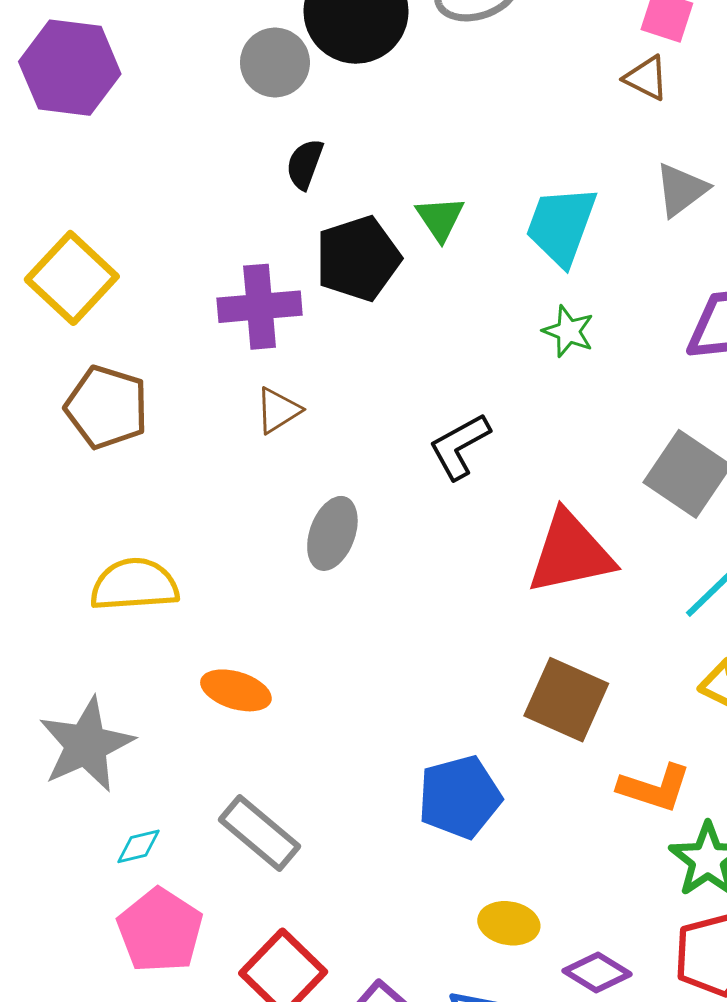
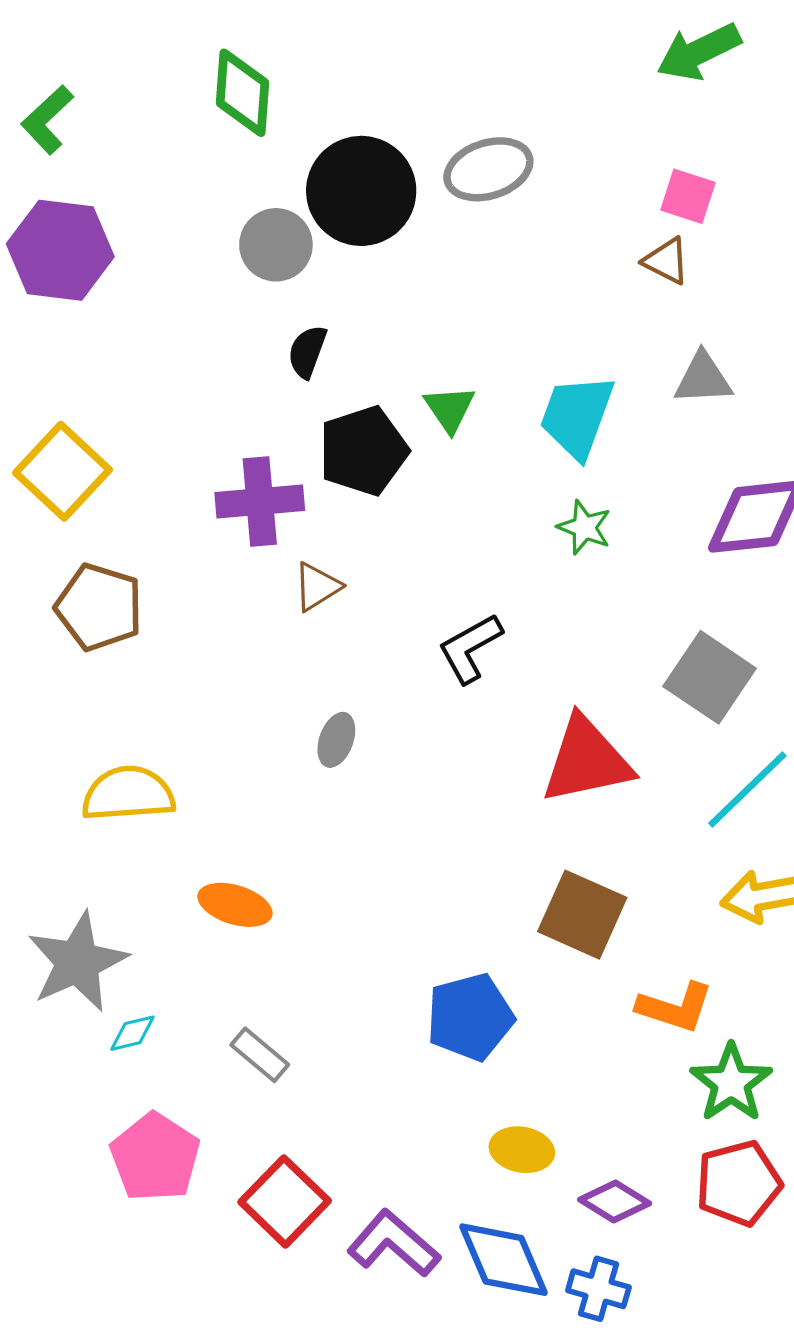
gray triangle: (681, 190) -> (703, 379), turned 34
brown triangle: (278, 410) -> (317, 587), moved
gray ellipse: (332, 533) -> (336, 740), size x0.7
gray rectangle: (260, 833) -> (260, 1055), size x0.7
cyan diamond: (138, 846) -> (133, 1033), moved

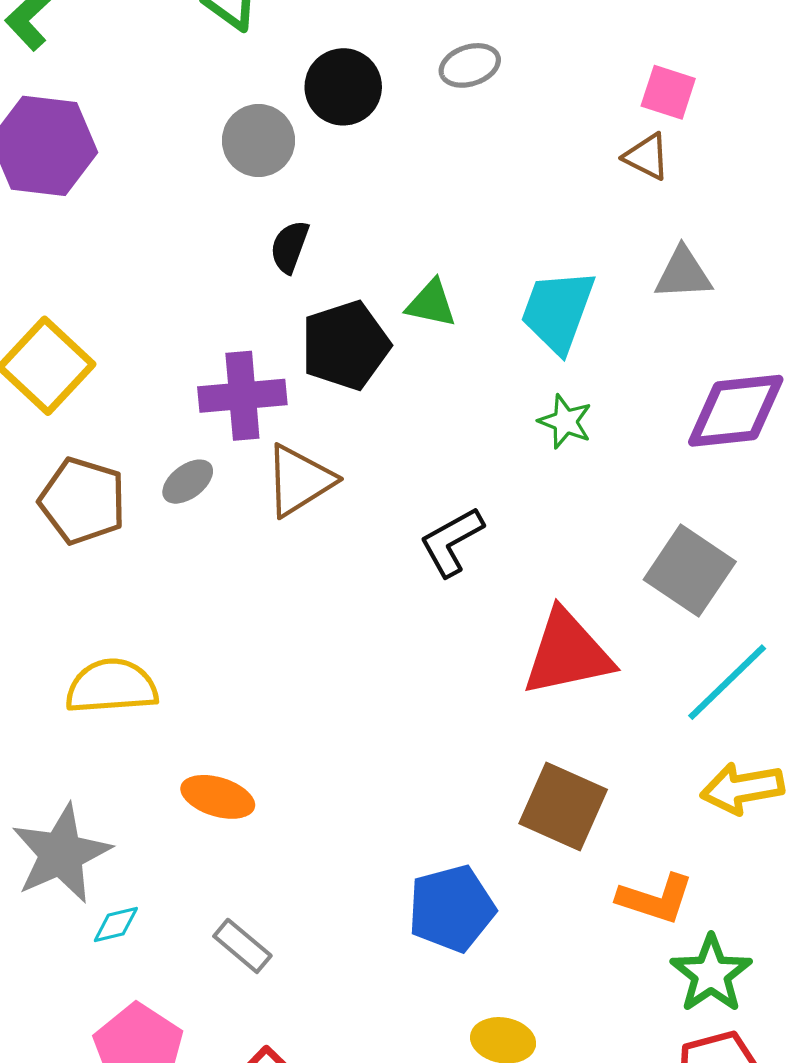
gray ellipse: (488, 169) -> (470, 65), size x0.7
black circle: (361, 191) -> (343, 87), size x0.7
green triangle: (450, 409) -> (431, 304), turned -44
brown triangle: (317, 587) -> (299, 480), size x1.5
gray ellipse: (336, 740) -> (188, 482), moved, turned 33

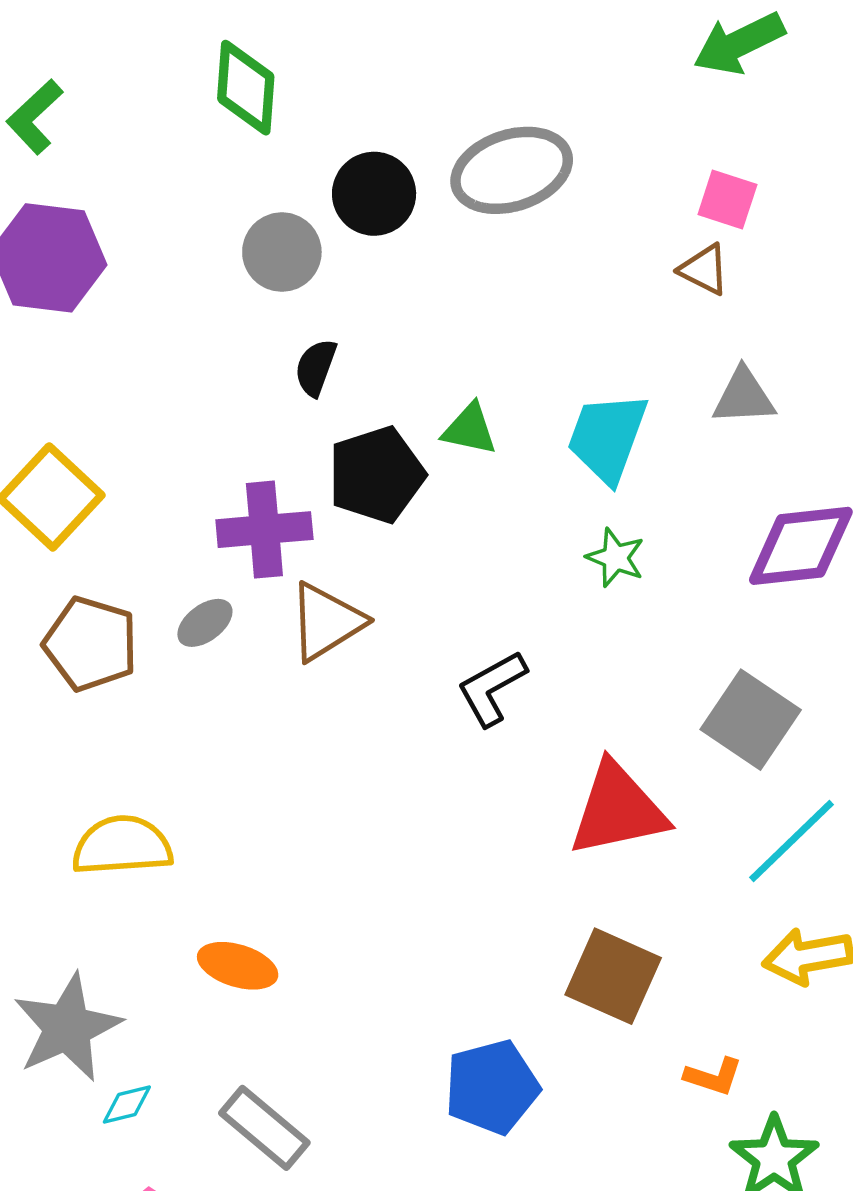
gray ellipse: (470, 65) -> (512, 170), size x1.8
orange L-shape: (655, 899) -> (713, 1077), size x0.7
gray rectangle: (242, 946) -> (264, 1128), size x1.4

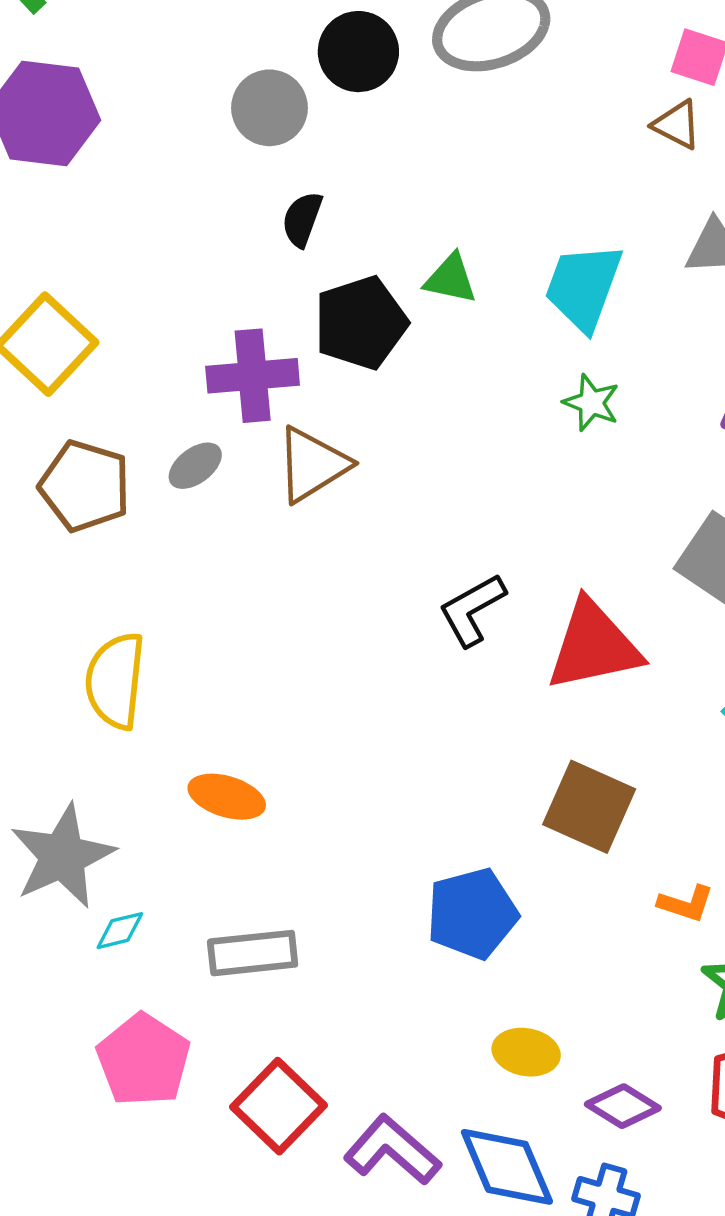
black L-shape: (492, 688) -> (472, 610), moved
yellow semicircle: (122, 846) -> (115, 681), turned -80
gray rectangle: (264, 1128) -> (253, 953), turned -46

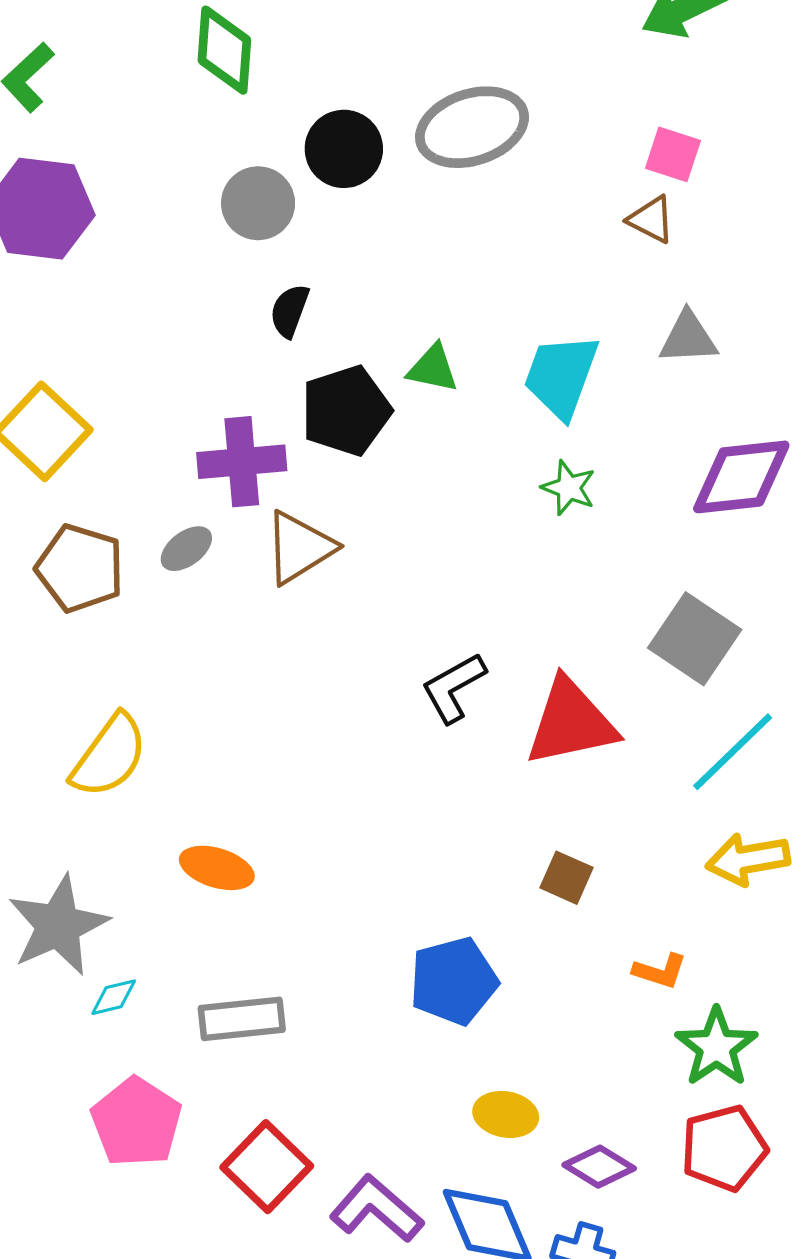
yellow semicircle: (115, 681) -> (109, 756), turned -150
brown square: (589, 807) -> (567, 878), size x0.6

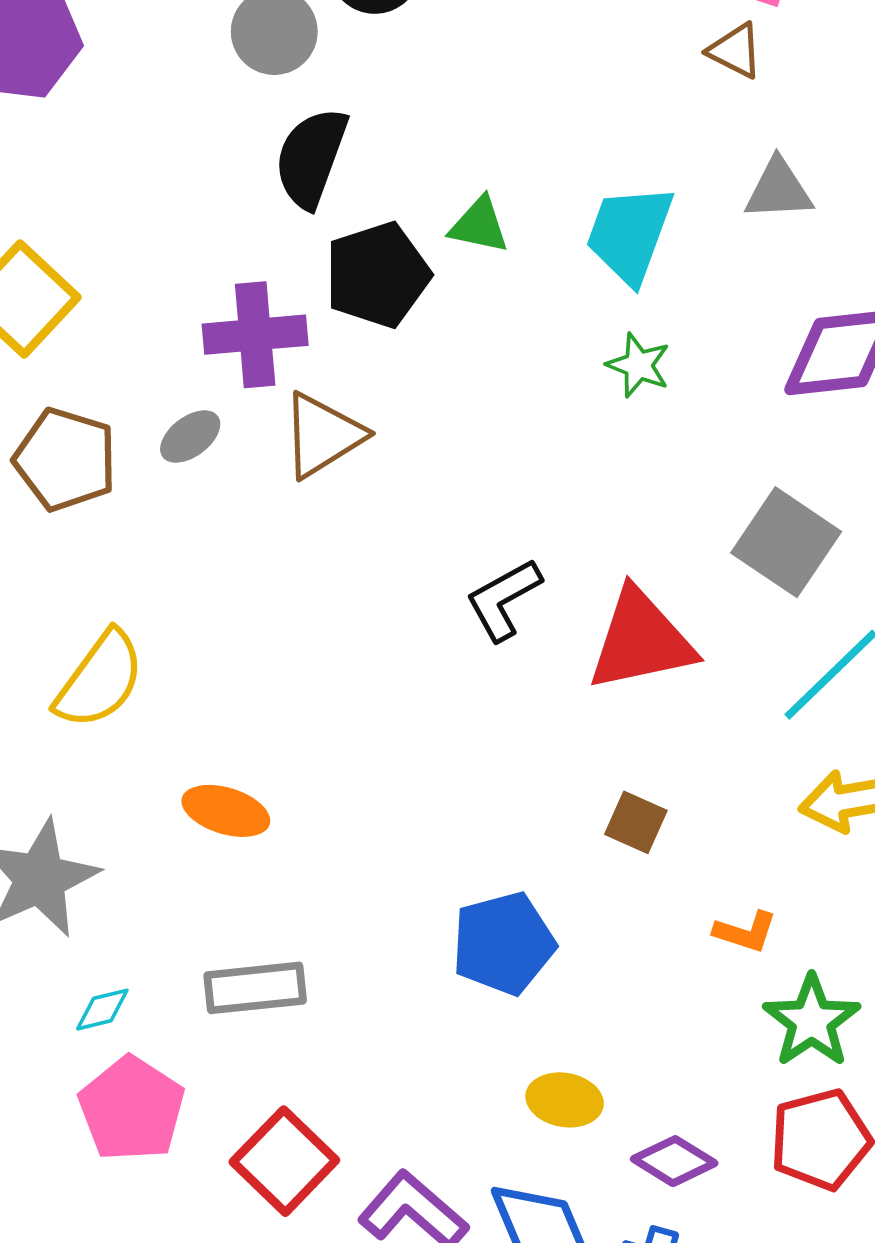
black semicircle: (290, 311) -> (311, 158), size x1.6
cyan diamond: (114, 997) -> (102, 1010), moved

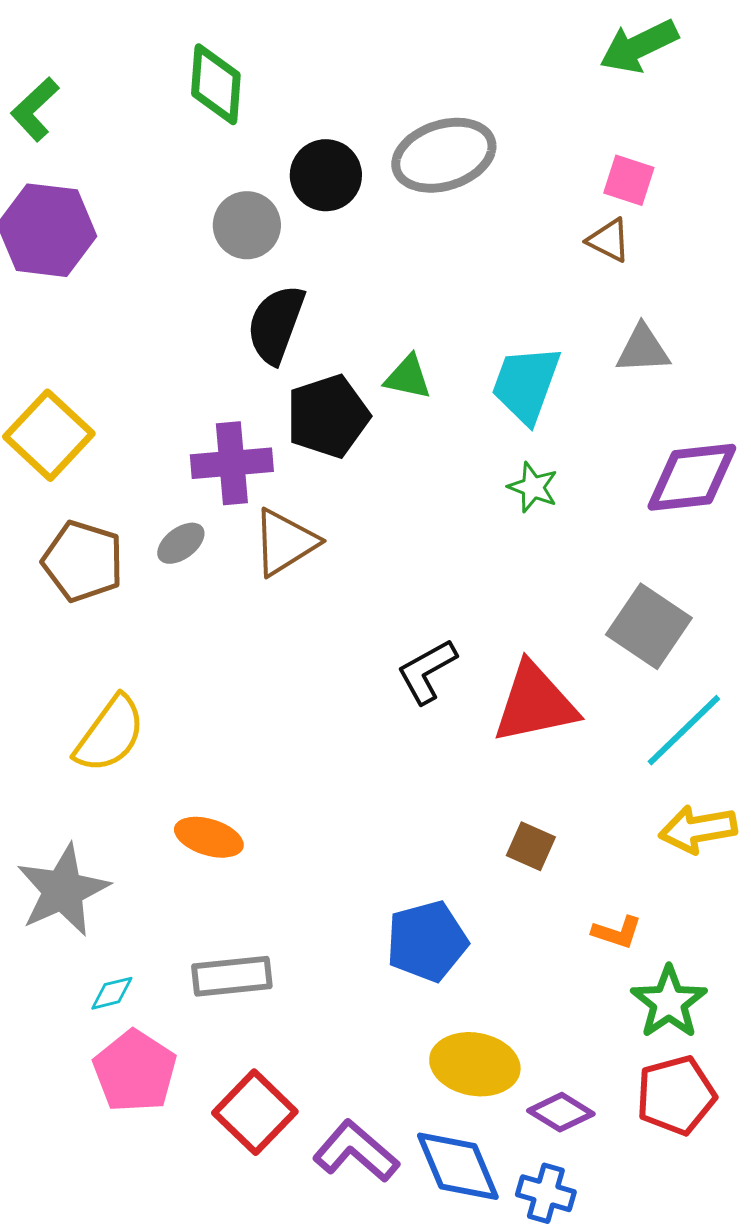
yellow ellipse: (565, 1100) -> (475, 1064), size x1.5

